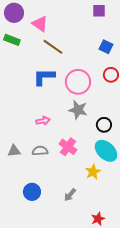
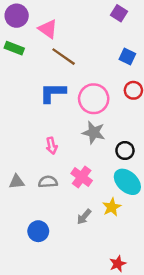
purple square: (99, 11) -> (119, 13), turned 32
pink arrow: (43, 121) -> (52, 146), turned 88
gray arrow: (70, 195) -> (84, 217), moved

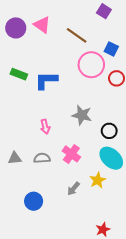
purple circle: (17, 16) -> (16, 28), moved
green rectangle: (14, 48) -> (19, 74), moved
brown line: (64, 57) -> (77, 35), moved
pink circle: (94, 99) -> (91, 65), moved

